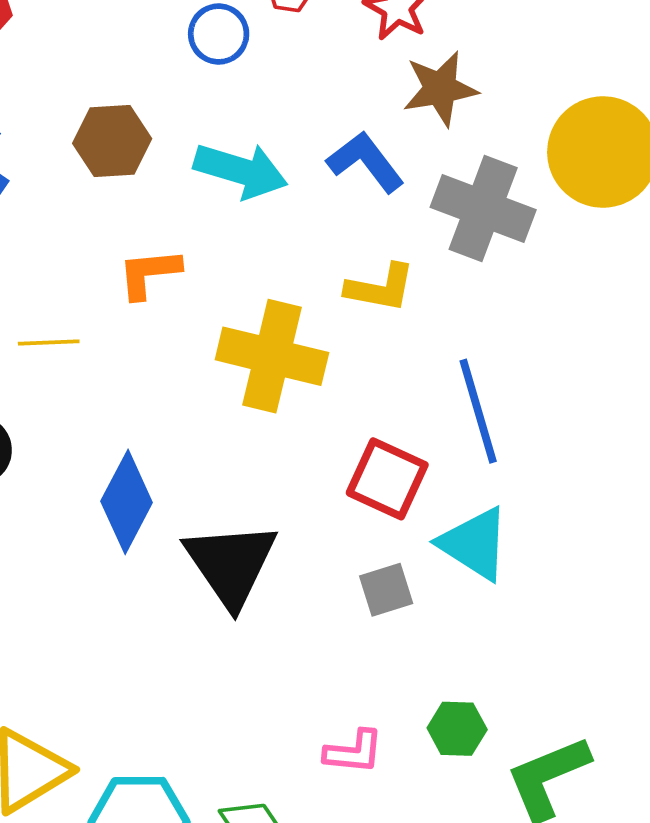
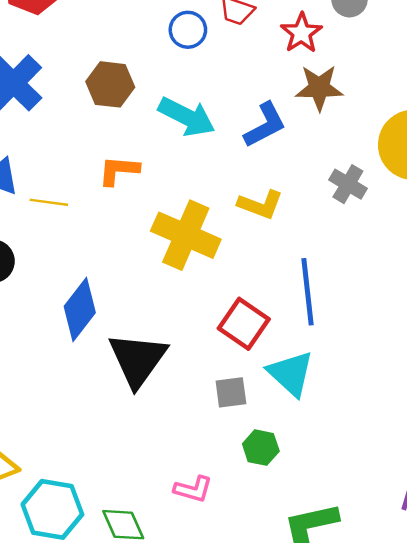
blue L-shape: (366, 162) -> (265, 125), turned 90
gray cross: (483, 208) -> (348, 184), moved, size x0.6
green hexagon: (457, 729) -> (261, 448), moved

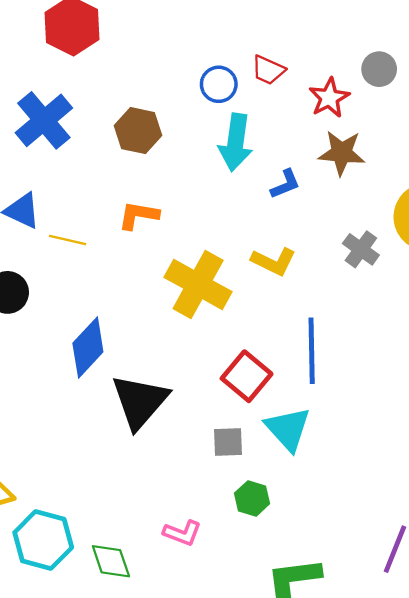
cyan arrow: (187, 117) -> (236, 142), moved, turned 66
blue L-shape: (265, 125) -> (285, 184), size x0.7

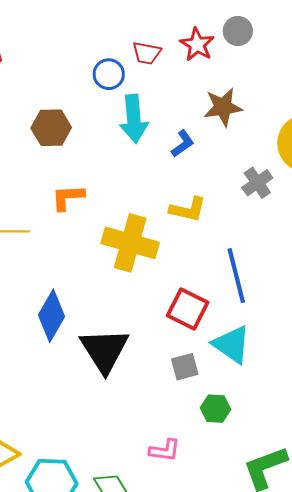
red star: (329, 98) -> (197, 44), moved
gray cross: (361, 249) -> (257, 183), turned 32

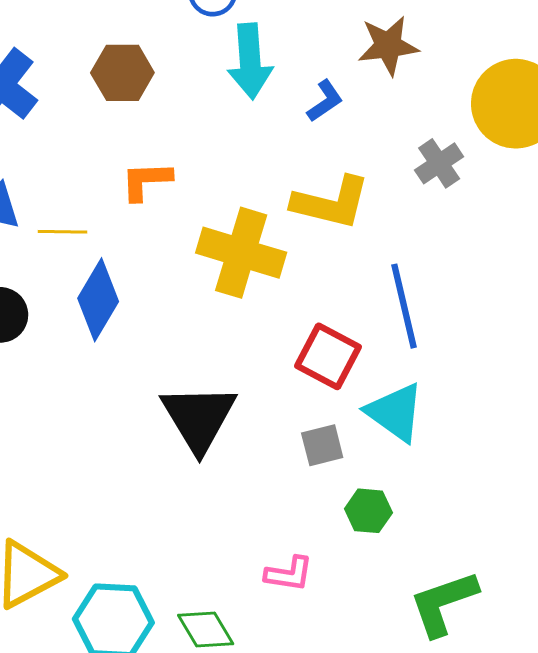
yellow L-shape: (188, 209) -> (331, 203), size x1.4
blue diamond: (51, 316) -> (98, 300), moved

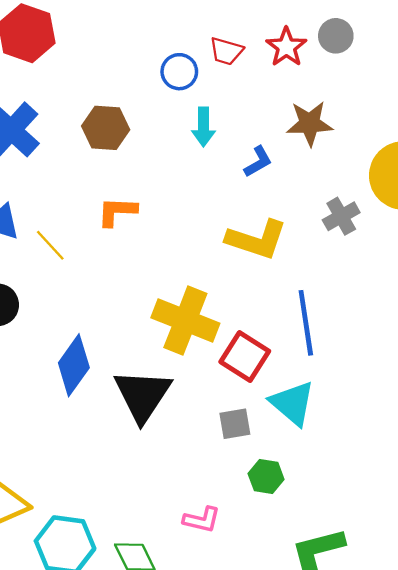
cyan arrow: (250, 61) -> (203, 127), size x0.7
yellow line: (62, 232) -> (50, 245), turned 42
yellow cross: (241, 253) -> (185, 321), moved
blue diamond: (98, 300) -> (74, 365), moved

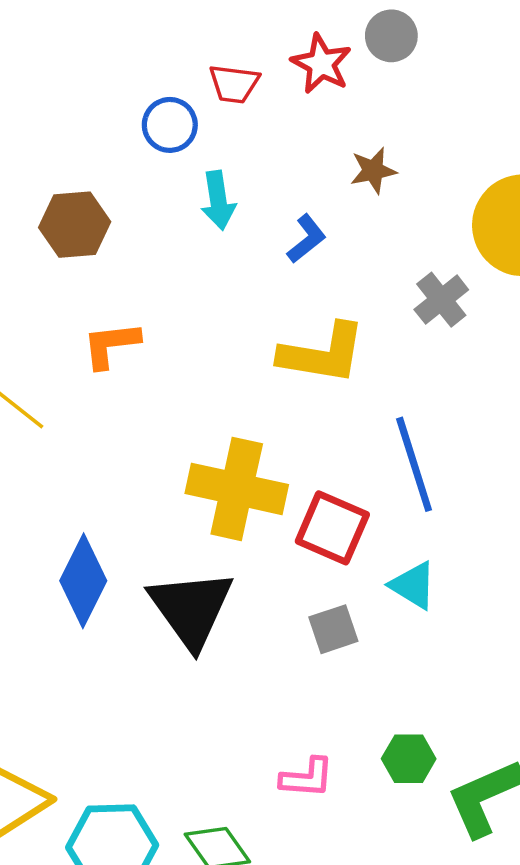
brown star: (310, 123) -> (373, 171), size x0.7
cyan triangle: (292, 403) -> (413, 585), size x0.7
green hexagon: (266, 477) -> (409, 759), moved

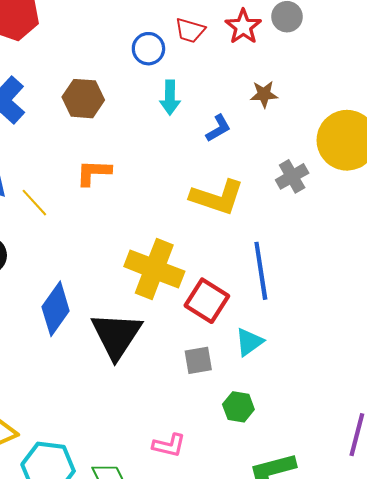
cyan triangle: (413, 585) -> (249, 342), turned 44
green hexagon: (409, 759) -> (238, 407), moved

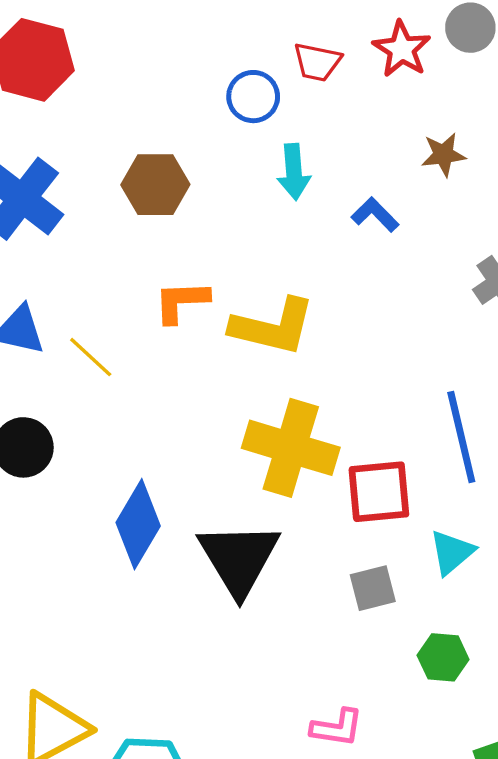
blue L-shape: (218, 128) -> (375, 215), turned -100
yellow L-shape: (217, 197) -> (273, 327), moved
red square: (207, 301) -> (379, 492), turned -33

